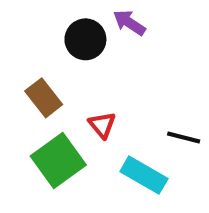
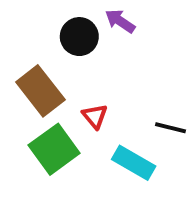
brown rectangle: (44, 98) -> (40, 91), size x1.4

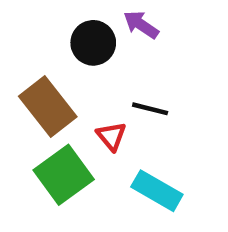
black line: (171, 128) -> (150, 109), moved

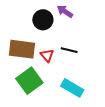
brown rectangle: (48, 107) -> (22, 49), turned -45
red triangle: (111, 136) -> (47, 55), moved

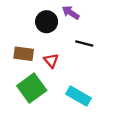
brown rectangle: (22, 49) -> (24, 54), size x0.7
black line: (69, 50) -> (84, 43), moved

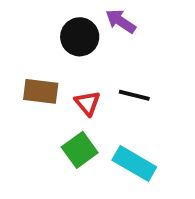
black line: (84, 43) -> (134, 95), moved
green square: (32, 88) -> (80, 150), moved, size x0.7

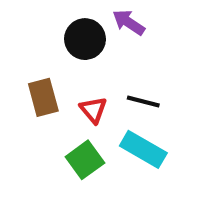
brown rectangle: (41, 91) -> (43, 97), turned 68
cyan rectangle: (134, 164) -> (143, 149), moved

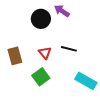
brown rectangle: (43, 97) -> (15, 56), moved
cyan rectangle: (143, 149) -> (86, 81), moved

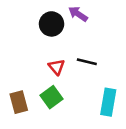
brown rectangle: (15, 56) -> (19, 102), moved
cyan rectangle: (86, 81) -> (108, 102), turned 70

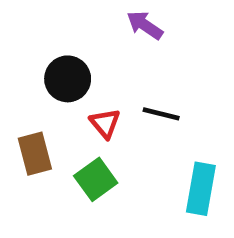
black circle: (51, 24) -> (68, 79), moved
brown rectangle: (19, 102) -> (35, 154), moved

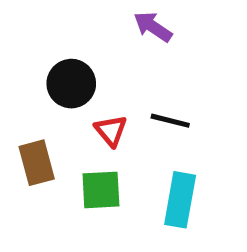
green square: (96, 179) -> (101, 190), turned 33
cyan rectangle: (201, 189) -> (180, 200), moved

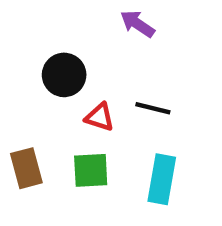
red triangle: (111, 131) -> (100, 117), turned -32
brown rectangle: (37, 163) -> (26, 168), moved

